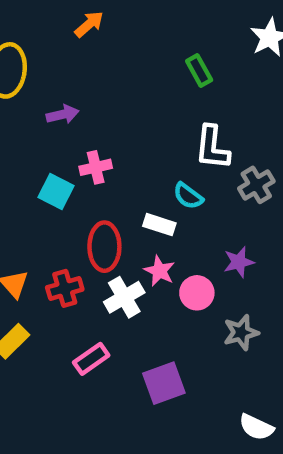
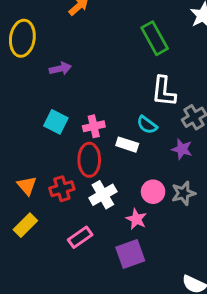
green rectangle: (199, 70) -> (155, 38), size x1.5
pink cross: (96, 167) -> (94, 126), moved
purple star: (239, 262) -> (182, 149), moved, turned 30
pink star: (159, 271) -> (136, 219), moved
gray star: (241, 332) -> (183, 193), moved

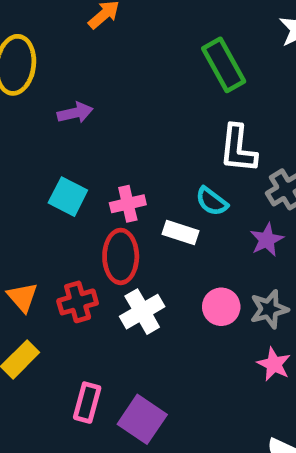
purple star: (182, 149) -> (267, 240), turned 30
pink star: (136, 219) -> (274, 364), moved
pink rectangle: (80, 237) -> (87, 403), moved, turned -40
purple square: (130, 254) -> (142, 419), moved, turned -36

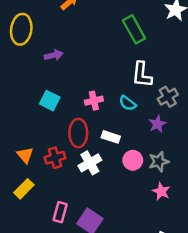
pink cross: (128, 204) -> (94, 101), moved
white rectangle: (181, 233) -> (111, 137), moved

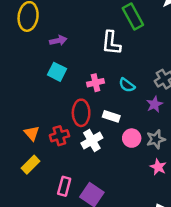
white L-shape: (142, 75) -> (111, 43), moved
cyan square: (50, 101) -> (57, 72), moved

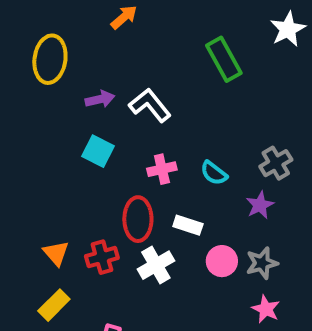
white L-shape: (111, 43) -> (150, 105), moved, turned 135

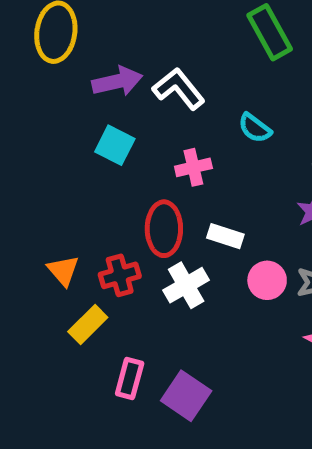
purple arrow: (100, 99) -> (117, 81), size x1.4
cyan semicircle: (214, 173) -> (255, 128), moved
yellow rectangle: (54, 305) -> (88, 325), moved

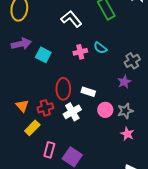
purple arrow: (117, 81) -> (21, 44), moved
white L-shape: (179, 89) -> (71, 19), moved
pink cross: (193, 167) -> (80, 52), moved

